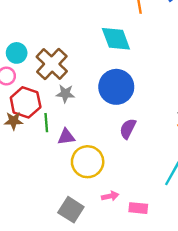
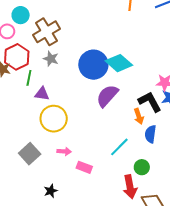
cyan diamond: (116, 39) -> (119, 63), moved, turned -44
purple semicircle: (128, 129) -> (107, 96), moved, size x1.4

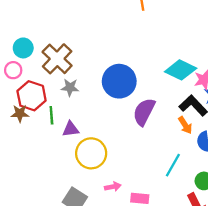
cyan diamond: (119, 63) -> (181, 70), moved

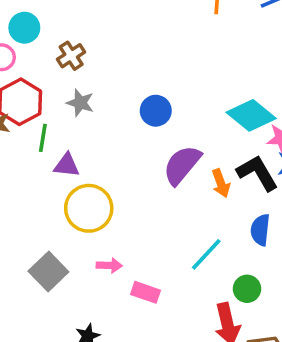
brown cross: (57, 59) -> (71, 56), size x0.6
blue circle: (119, 81) -> (156, 111), size x0.6
orange arrow: (185, 125) -> (221, 183), moved

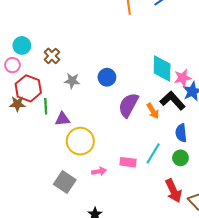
gray star: (80, 103) -> (72, 81), moved
cyan diamond: (251, 115) -> (162, 69), turned 64
green circle: (247, 289) -> (180, 158), moved
pink rectangle: (146, 292) -> (128, 162), moved

